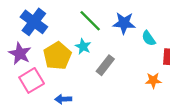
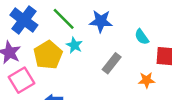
green line: (90, 21) -> (64, 19), moved
blue star: (124, 23) -> (101, 21), moved
gray rectangle: (105, 65) -> (112, 63), moved

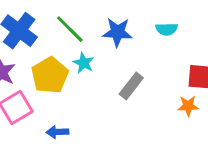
cyan semicircle: (142, 37) -> (167, 29), moved, turned -56
orange star: (146, 80) -> (188, 106), moved

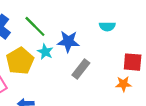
blue star: (117, 32) -> (68, 41), moved

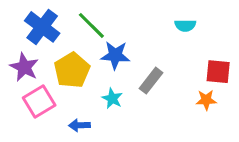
blue star: (68, 41) -> (115, 55), moved
cyan star: (45, 52) -> (112, 98), moved

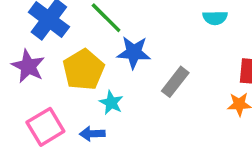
cyan star: (112, 98) -> (111, 103), moved
pink square: (39, 101) -> (45, 127), moved

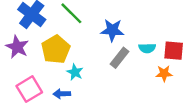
cyan semicircle: (215, 18) -> (147, 48), moved
blue star: (134, 52) -> (112, 30), moved

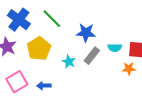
cyan star: (75, 72) -> (69, 62), moved

